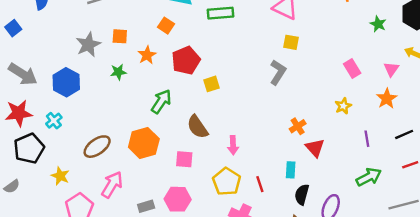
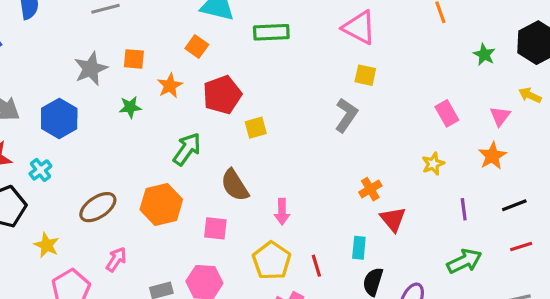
pink arrow: (112, 185) -> (116, 259), size x0.7

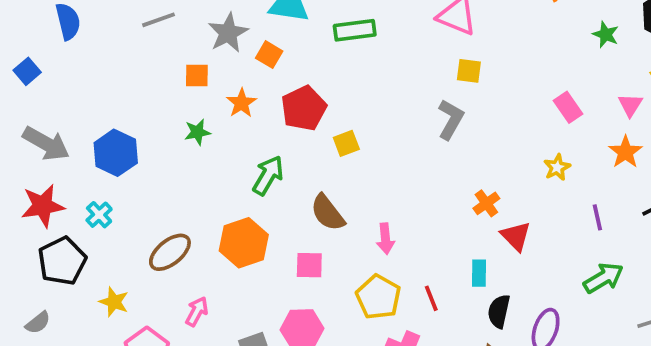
gray star: (91, 69) -> (228, 33), moved

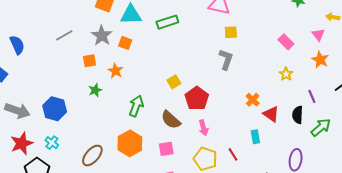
red pentagon: (304, 108) -> (197, 98), moved
black semicircle: (499, 311) -> (298, 115), moved

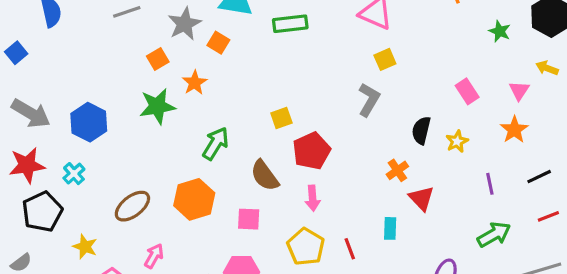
yellow square: (231, 32) -> (385, 59), turned -32
orange square: (90, 61) -> (158, 59), turned -32
green star: (95, 90) -> (157, 106), size x1.6
black semicircle: (298, 115) -> (421, 130), moved

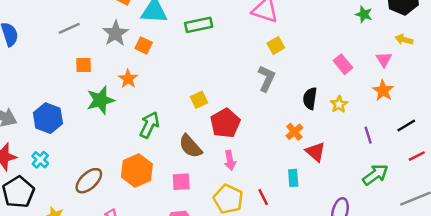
orange square: (158, 59) -> (84, 65), moved, turned 35

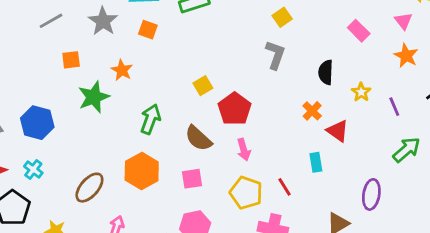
orange square: (144, 45) -> (148, 30), moved
yellow star: (339, 104) -> (361, 92), moved

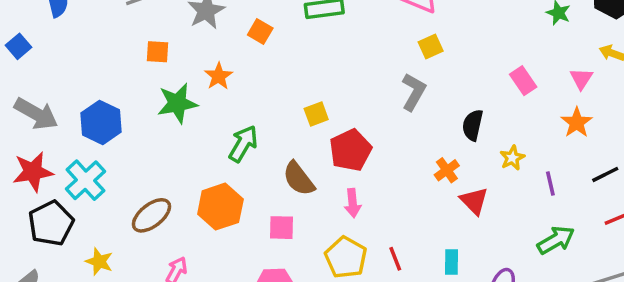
cyan rectangle: (316, 162) -> (451, 262), moved
cyan cross: (33, 170) -> (85, 180), size x1.6

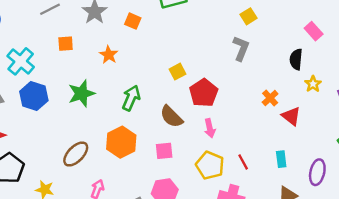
green star: (177, 103) -> (81, 93), moved
black semicircle: (473, 125) -> (296, 59), moved
cyan cross: (85, 180) -> (21, 61), moved

